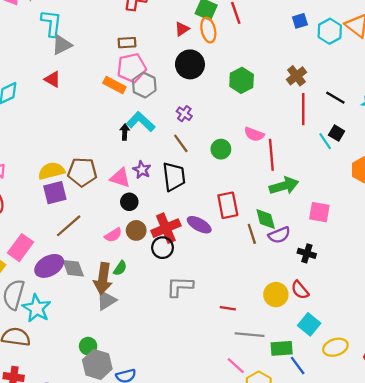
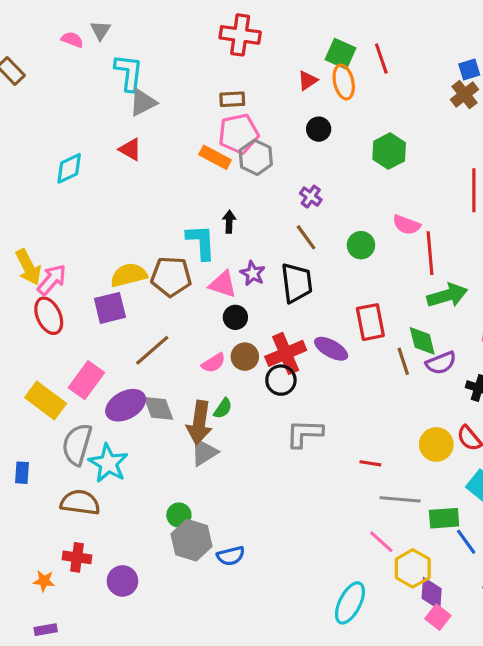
black circle: (190, 64) -> (319, 129), size x0.6
brown cross: (296, 76) -> (465, 95), moved
cyan L-shape: (141, 122) -> (201, 242), moved, turned 44
purple square: (55, 193) -> (110, 308), moved

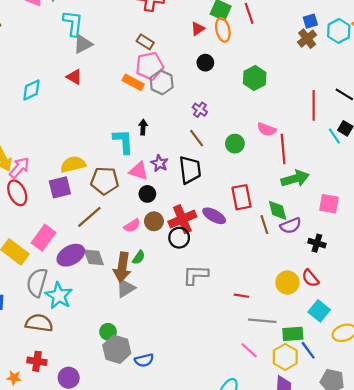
brown rectangle: (232, 99) -> (145, 42), turned 35
brown pentagon: (171, 277) -> (105, 181), moved
yellow hexagon: (413, 568) -> (285, 357), moved

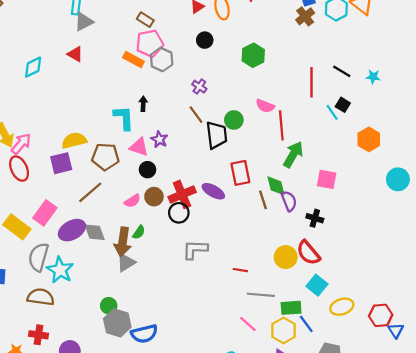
black trapezoid: (190, 170) -> (217, 135), moved
green arrow: (295, 179) -> (293, 155), turned -44
purple semicircle: (291, 226) -> (289, 201), turned -90
red semicircle: (310, 278) -> (308, 253), size x1.4
blue semicircle: (144, 360) -> (144, 334), size x1.4

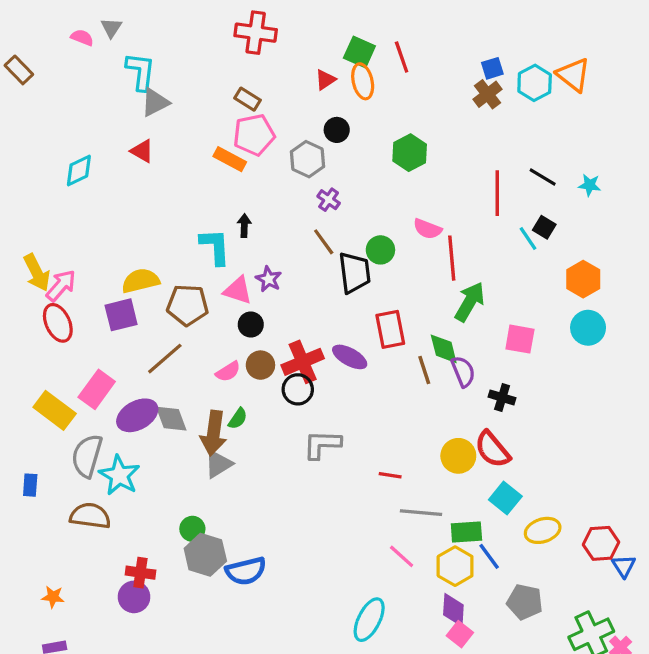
gray hexagon: (162, 60) -> (308, 159), moved
cyan circle: (398, 179) -> (588, 328), moved
red cross: (38, 335) -> (140, 573), moved

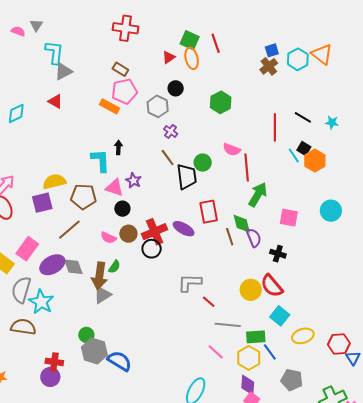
orange hexagon: (583, 279) -> (315, 161), moved
pink semicircle: (228, 372) -> (108, 238), turned 56
gray L-shape: (322, 444) -> (190, 283), moved
red line: (390, 475) -> (209, 302), turned 32
blue semicircle: (246, 571) -> (119, 361), turned -135

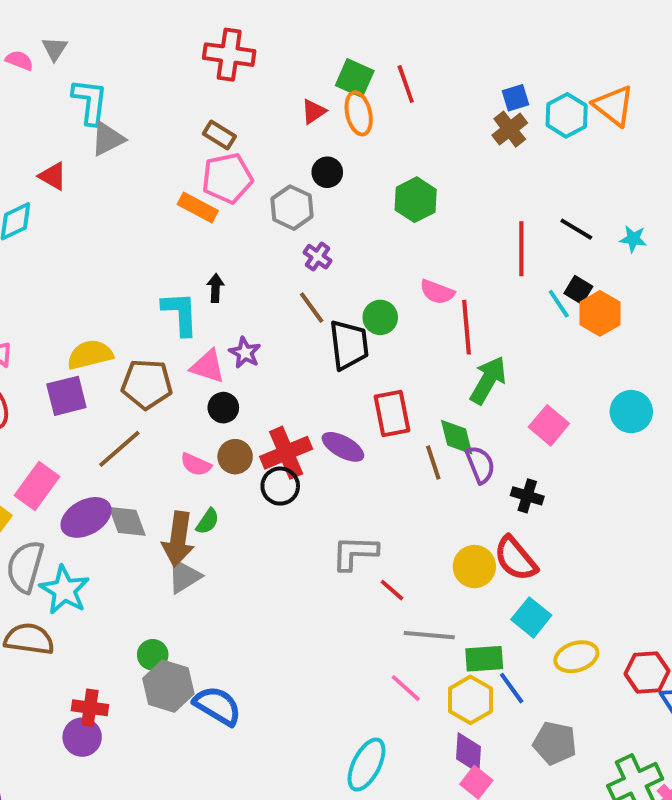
red triangle: (55, 101) -> (53, 176), moved
pink square: (289, 218) -> (549, 425), turned 30

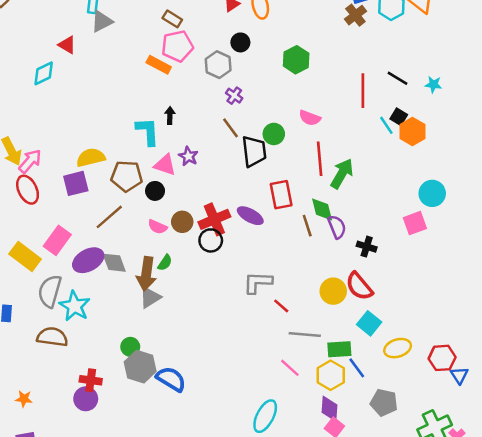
red line: (467, 327) -> (320, 159), moved
black circle: (223, 408) -> (155, 191), moved
pink square: (549, 425) -> (415, 223), moved, turned 30

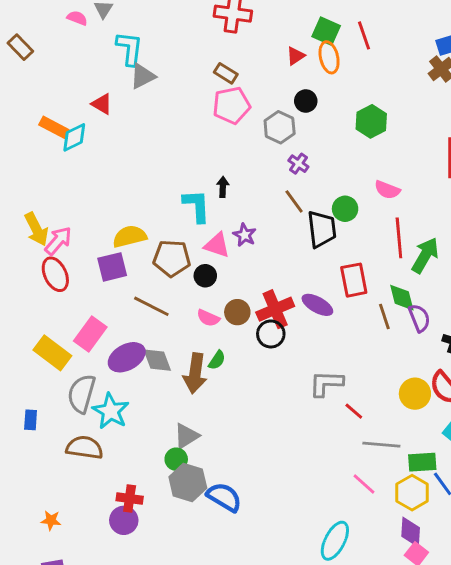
orange rectangle: (159, 65) -> (54, 127), moved
brown line: (109, 217) -> (151, 306), turned 68
gray triangle: (150, 297) -> (186, 436), moved

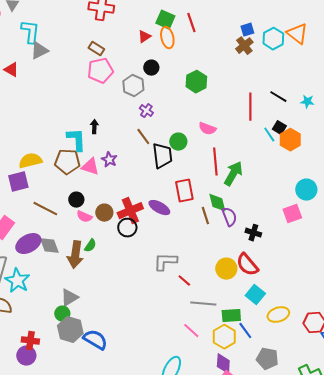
brown pentagon: (172, 258) -> (67, 162), moved
black circle: (205, 276) -> (76, 200), moved

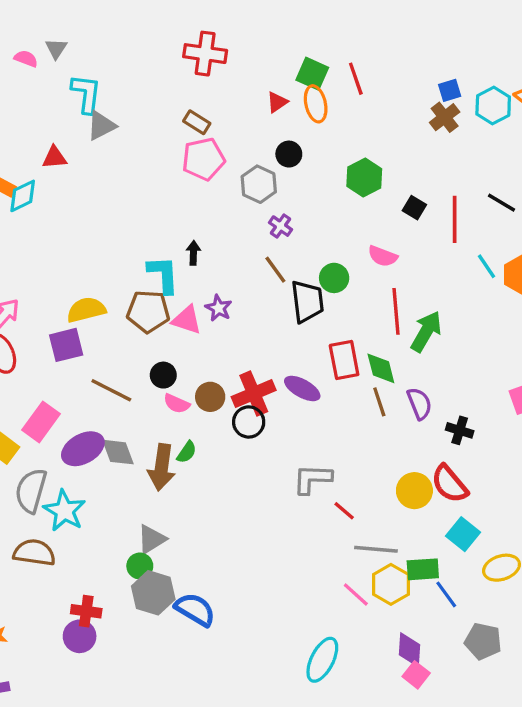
red triangle: (11, 70) -> (54, 157), turned -35
black square: (279, 128) -> (414, 208), moved
green diamond: (217, 203) -> (381, 368), moved
yellow hexagon: (224, 337) -> (391, 584), moved

